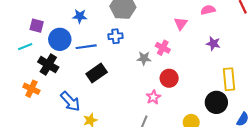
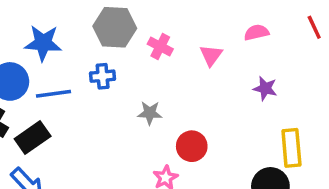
blue star: (80, 16) -> (43, 43), size x1.5
pink cross: (163, 48) -> (160, 46), moved
black rectangle: (97, 73) -> (33, 137), moved

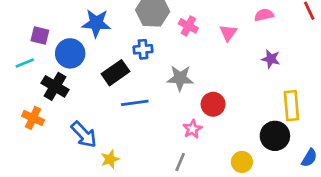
blue line: (54, 94) -> (135, 103), moved
gray star: (150, 113) -> (180, 78), size x1.4
black rectangle: (33, 137) -> (115, 73), moved

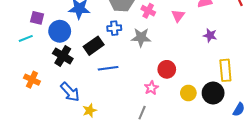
gray star: (180, 78) -> (141, 37), moved
black cross: (55, 86) -> (63, 56), moved
yellow circle: (242, 162) -> (188, 93), moved

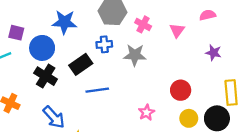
red circle: (167, 69) -> (181, 90), moved

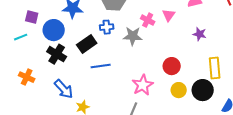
pink cross: (143, 24) -> (148, 20), moved
pink star: (147, 112) -> (143, 85), size x1.5

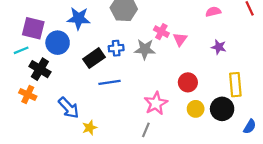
pink triangle: (169, 15) -> (180, 39), moved
purple square: (32, 17) -> (33, 28), size x1.5
blue cross: (107, 27) -> (116, 48), moved
black cross: (57, 54) -> (40, 69), moved

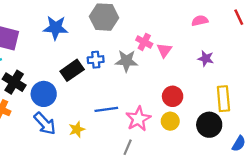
blue circle: (58, 43) -> (44, 94), moved
blue line: (109, 82) -> (106, 109), moved
yellow circle: (196, 109) -> (170, 121), moved
yellow star: (90, 128) -> (77, 129), moved

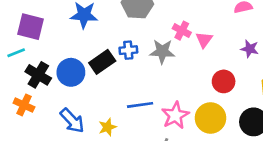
blue circle: (44, 94) -> (71, 72), moved
red circle: (173, 96) -> (224, 81), moved
yellow circle: (170, 121) -> (210, 118), size x1.5

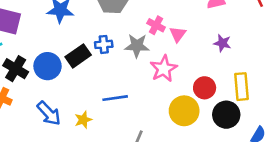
red circle: (224, 81) -> (205, 88), moved
pink star: (175, 115) -> (164, 69), moved

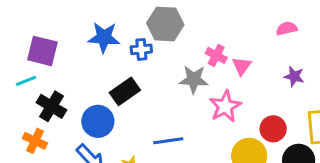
blue cross: (104, 44) -> (141, 49), moved
blue circle: (47, 66) -> (98, 121), moved

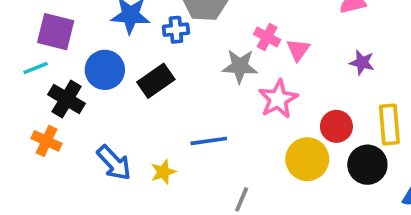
blue circle: (98, 121) -> (105, 70), moved

